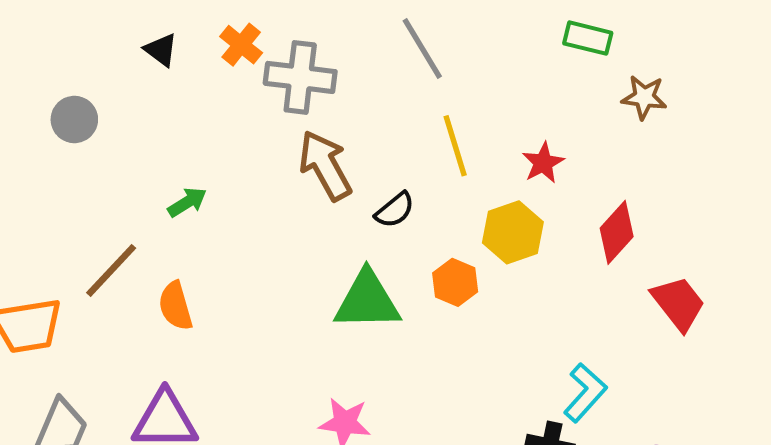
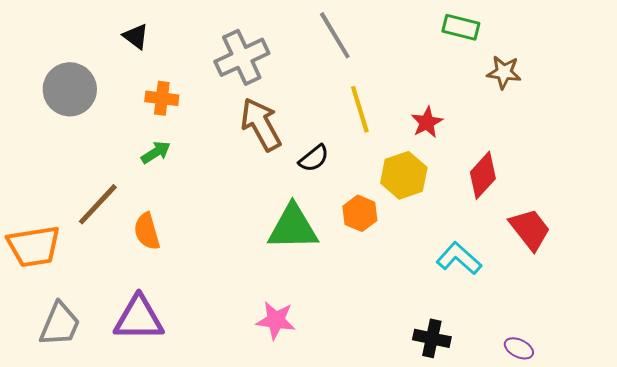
orange cross: (241, 45) -> (162, 98), moved, turned -32
gray cross: (300, 77) -> (242, 57), turned -32
gray circle: (74, 119) -> (70, 89), size x1.5
cyan L-shape: (585, 393) -> (459, 258), moved, turned -90

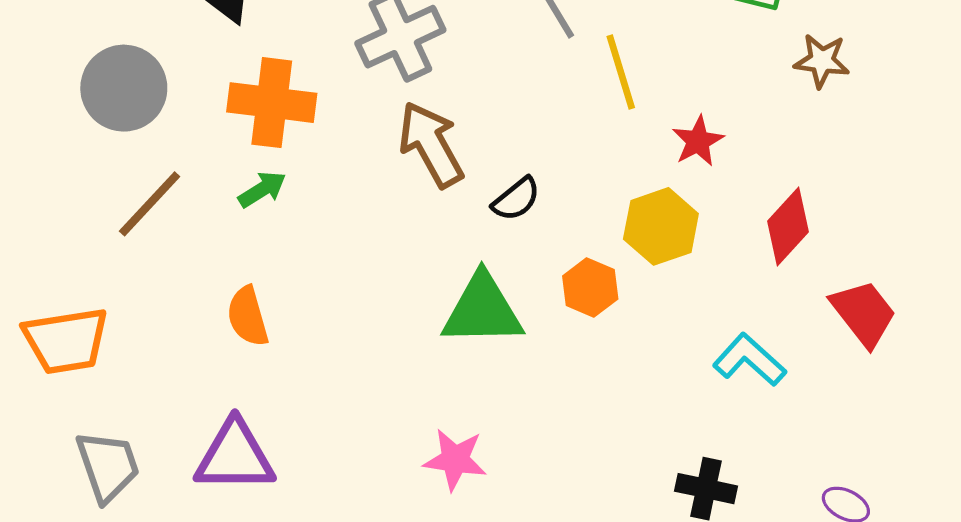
orange cross: (162, 98) -> (272, 103), size x1.6
yellow line: (360, 109) -> (621, 72), moved
brown line: (98, 204) -> (150, 204), moved
gray trapezoid: (60, 324) -> (108, 466), turned -42

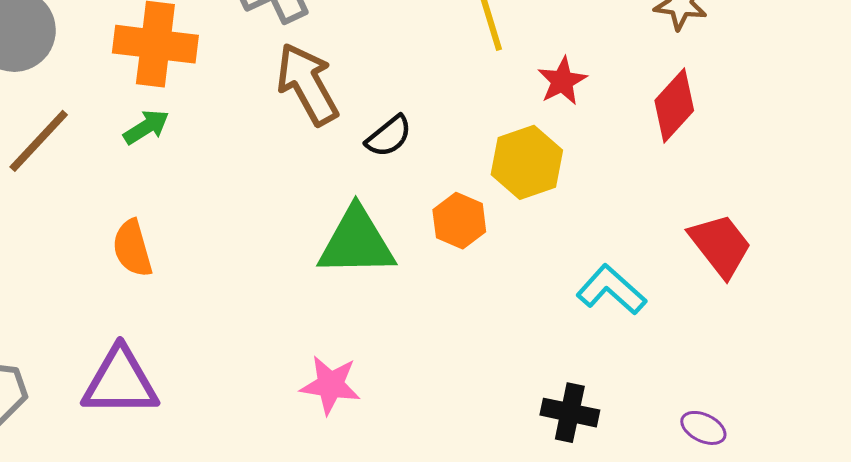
red diamond: (788, 226) -> (674, 106), moved

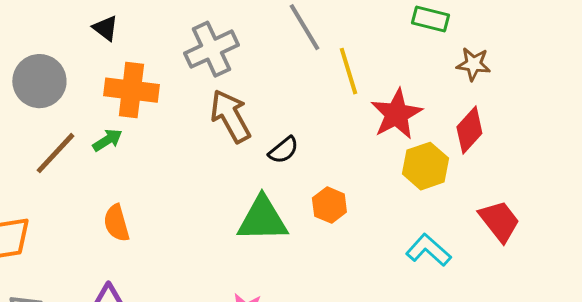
red star: (562, 81) -> (396, 114), size x1.6
green arrow: (146, 127) -> (107, 140), moved
yellow hexagon: (527, 162) -> (425, 166), moved

